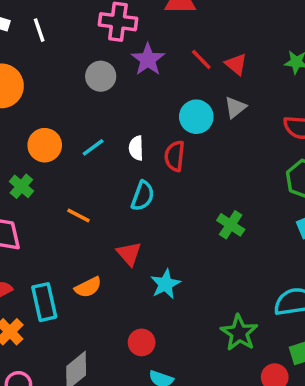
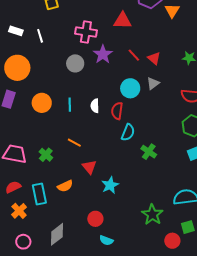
cyan line: (93, 147) -> (70, 105), turned -56
green cross: (21, 186) -> (46, 155), moved
cyan semicircle: (143, 196) -> (128, 132), moved
orange line: (78, 215) -> (74, 143), moved

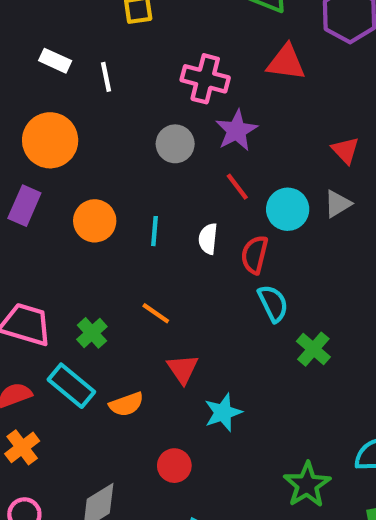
red line: (134, 55) -> (237, 187), moved
cyan semicircle: (128, 132) -> (273, 303), turned -54
cyan rectangle: (39, 194) -> (71, 386), moved, turned -45
red circle: (95, 219) -> (174, 466), moved

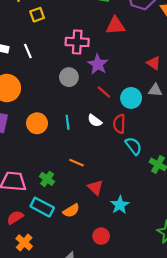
gray triangle: (338, 204) -> (155, 90), turned 48
white semicircle: (208, 239) -> (95, 121), turned -48

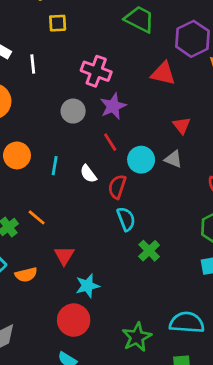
red triangle: (115, 26) -> (163, 73), moved
orange line: (77, 163) -> (37, 217), moved
red circle: (101, 236) -> (74, 320), moved, size x1.5

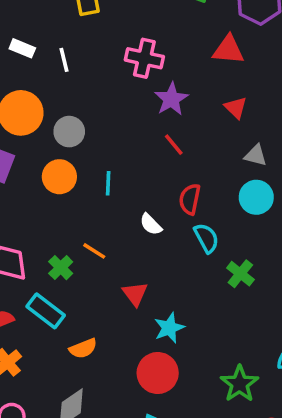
gray circle: (73, 111) -> (69, 132), moved
red triangle: (182, 125) -> (236, 108), moved
cyan circle: (141, 160) -> (256, 197), moved
white semicircle: (88, 174) -> (151, 224), moved
orange semicircle: (26, 275) -> (83, 348), moved

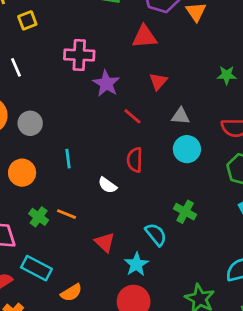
red triangle: (236, 108) -> (158, 81), turned 36
red line: (174, 145) -> (132, 116), moved
orange circle: (59, 177) -> (22, 173), moved
cyan semicircle: (206, 238) -> (156, 234), moved
green cross: (61, 268) -> (39, 217), moved

